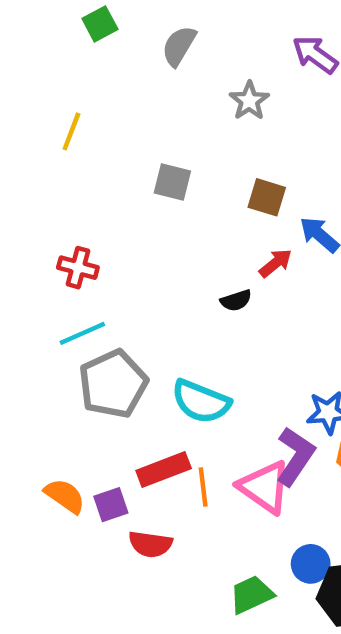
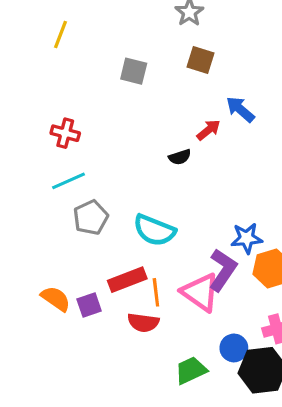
brown square: (267, 197) -> (200, 60), moved
gray pentagon: (113, 384) -> (91, 218), size x0.7
red semicircle: (150, 544) -> (143, 323), moved

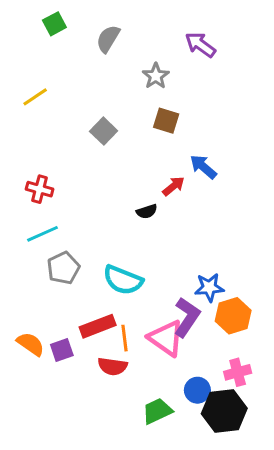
yellow line: (60, 35) -> (35, 97), turned 35
gray square: (134, 71) -> (104, 131), turned 30

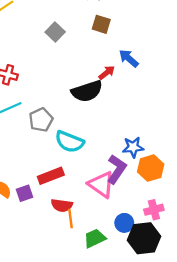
black semicircle: (147, 211) -> (87, 91), size x2.0
gray pentagon: (63, 268) -> (41, 120), moved
orange line: (124, 338) -> (71, 219), moved

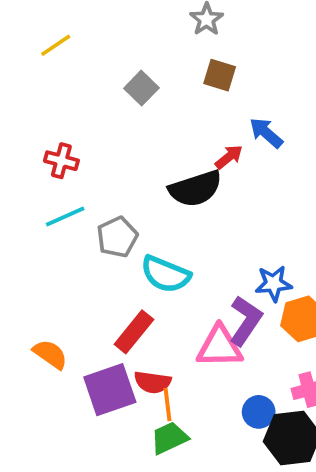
red rectangle: (51, 176) -> (134, 332), turned -30
pink triangle: (101, 185) -> (220, 347), turned -36
purple square: (24, 193) -> (110, 390), moved, size x1.8
green trapezoid: (95, 238) -> (169, 438), moved

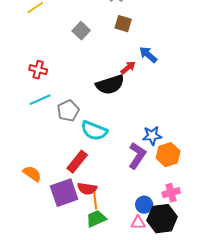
pink triangle: (220, 347) -> (138, 223), moved, size x0.6

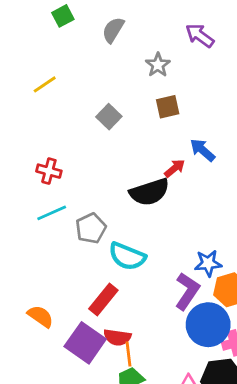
brown square: (123, 24) -> (168, 107), turned -30
purple square: (64, 193) -> (85, 343), turned -36
blue circle: (144, 205) -> (208, 325), moved, size x1.8

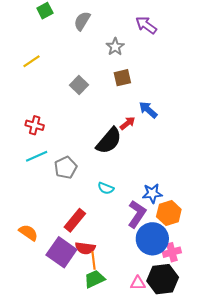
black semicircle: (149, 192) -> (109, 141), turned -32
cyan semicircle: (127, 256) -> (106, 188), moved, size x0.6

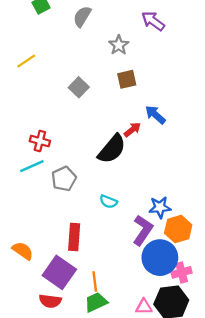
red cross: (35, 125) -> (40, 141), moved
red rectangle: (75, 220) -> (74, 237), turned -35
red semicircle: (85, 248) -> (50, 301), moved

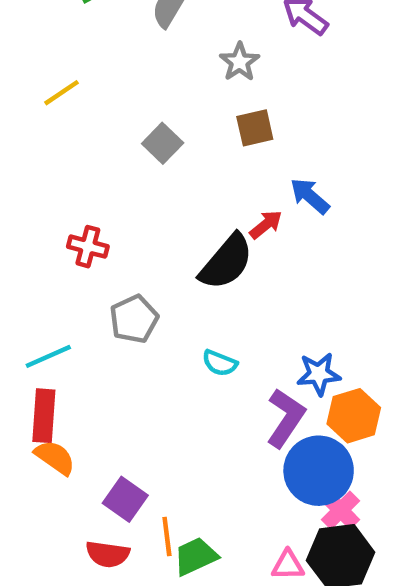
cyan line: (32, 166) -> (48, 356), moved
red rectangle: (74, 237) -> (44, 416), moved
purple square: (59, 272) -> (125, 499), size x0.7
pink cross: (182, 272) -> (341, 510), moved, turned -30
orange line: (95, 282) -> (167, 537), moved

